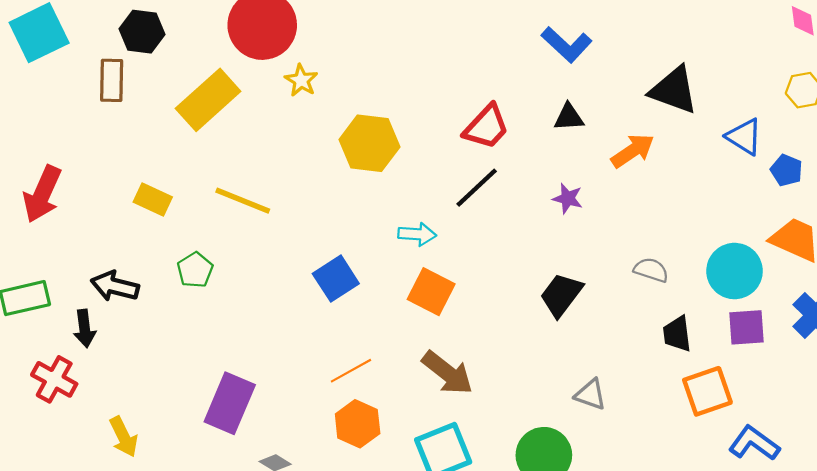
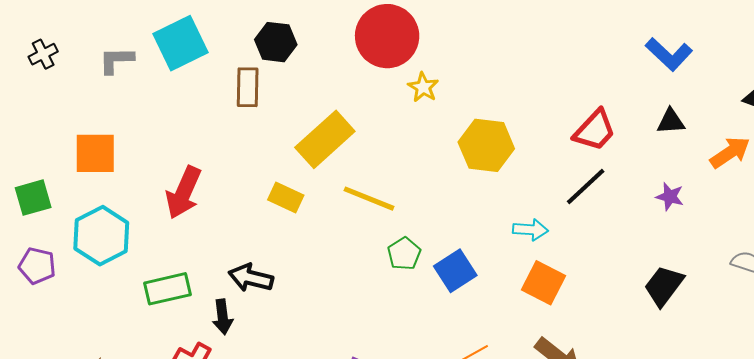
yellow rectangle: (208, 100) -> (325, 139), moved
green pentagon: (195, 270) -> (404, 254), moved

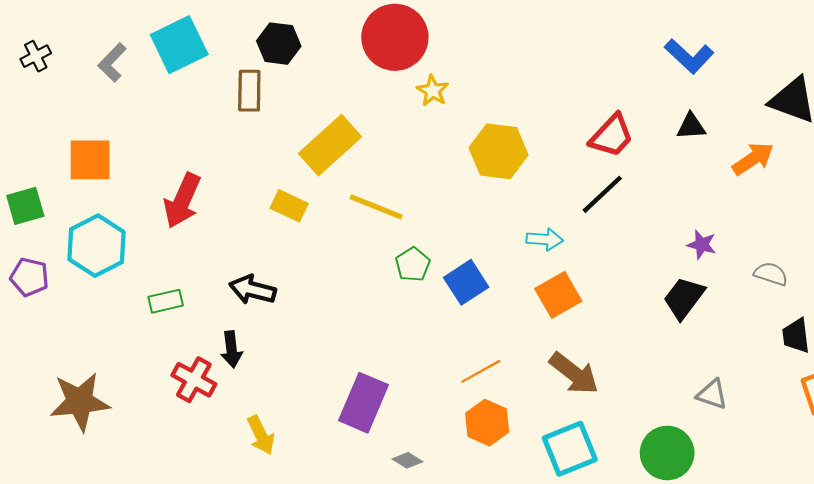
gray L-shape: (116, 60) -> (112, 62), turned -45
purple star: (670, 197) -> (702, 245), moved
orange square: (544, 283) -> (558, 295), turned 33
green rectangle: (167, 289) -> (166, 301), size x0.7
black arrow: (223, 317) -> (232, 349), moved

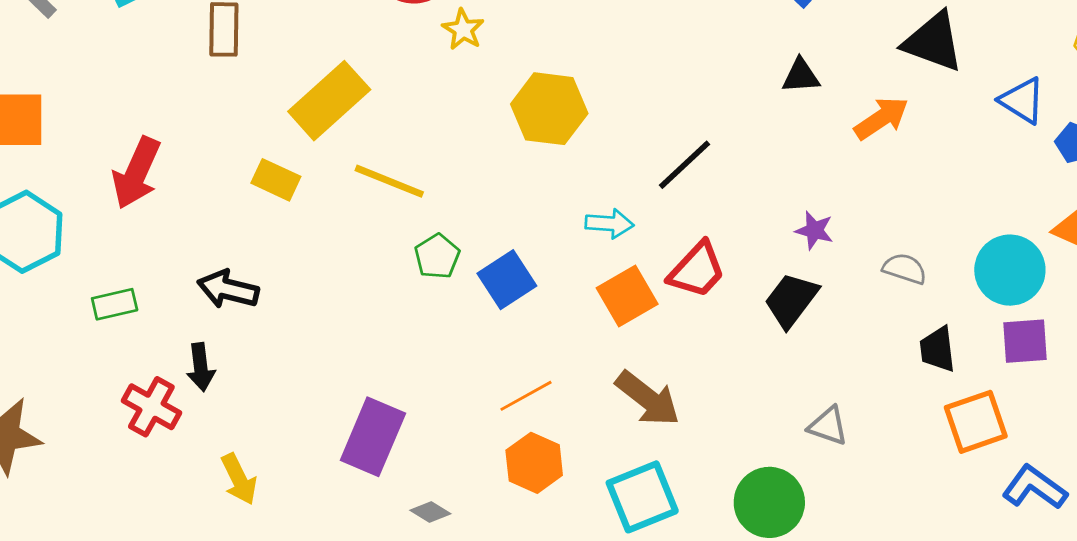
red trapezoid: (612, 136) -> (697, 270), moved

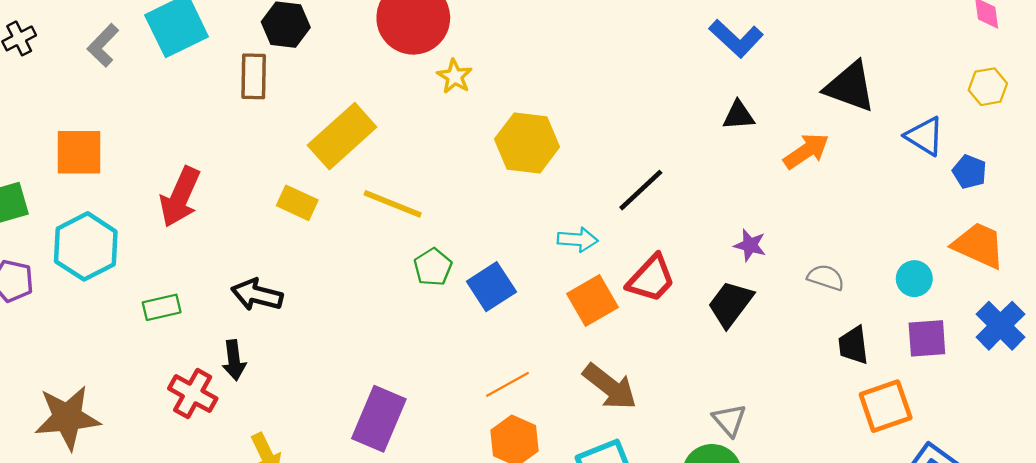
cyan circle: (1010, 270) -> (914, 279), size x0.6
gray triangle: (828, 426) -> (729, 420), moved, turned 30

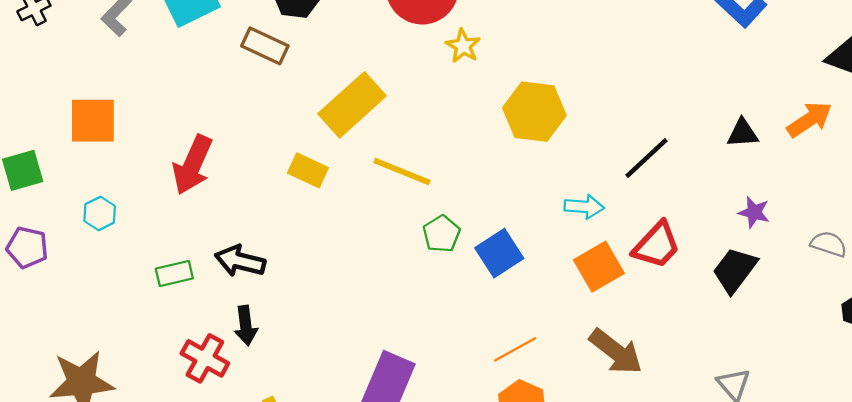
brown rectangle: (254, 76) -> (265, 46), turned -66
black triangle: (738, 115) -> (743, 133), moved
cyan hexagon: (86, 246) -> (100, 213), size x0.5
black arrow: (257, 295) -> (240, 261), moved

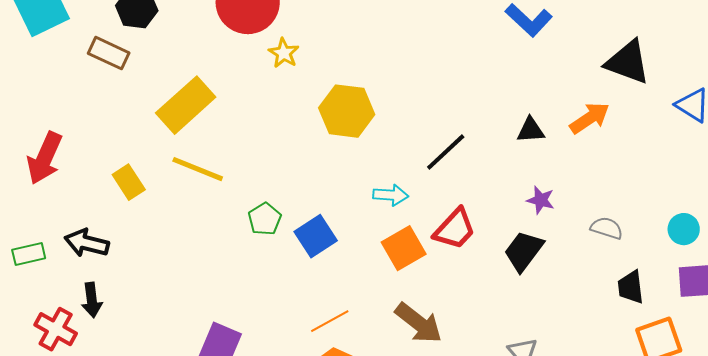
yellow rectangle: (308, 170) -> (129, 182), moved, turned 32
yellow line: (402, 172) -> (198, 169), moved

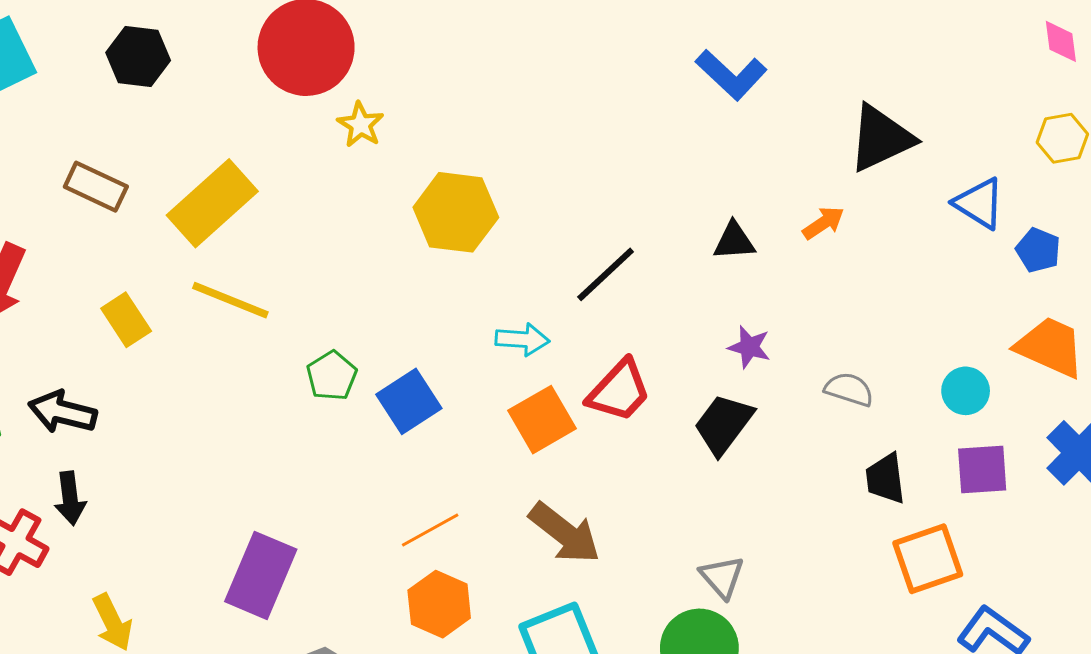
brown rectangle: (109, 53) -> (96, 187), moved
black triangle: (628, 62) -> (881, 138), turned -45
orange arrow: (590, 118) -> (823, 223), size x0.7

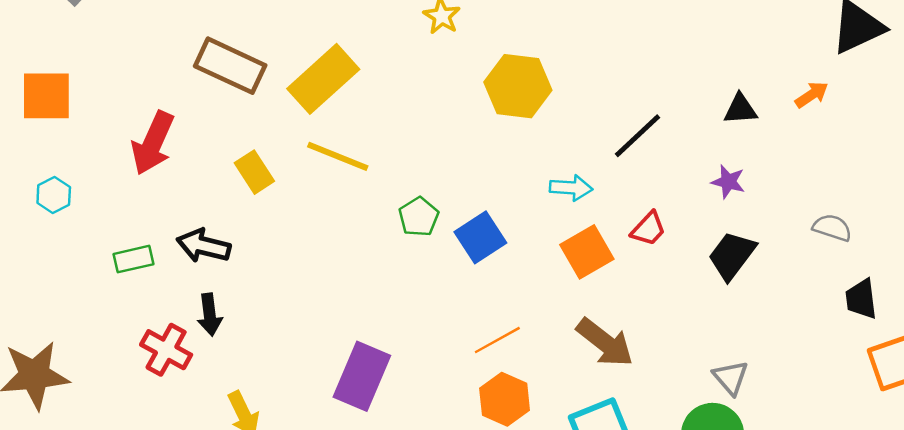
brown rectangle: (96, 187) -> (230, 66), size x1.4
purple star: (749, 347) -> (728, 182), moved
red trapezoid: (619, 391) -> (648, 229), size x0.7

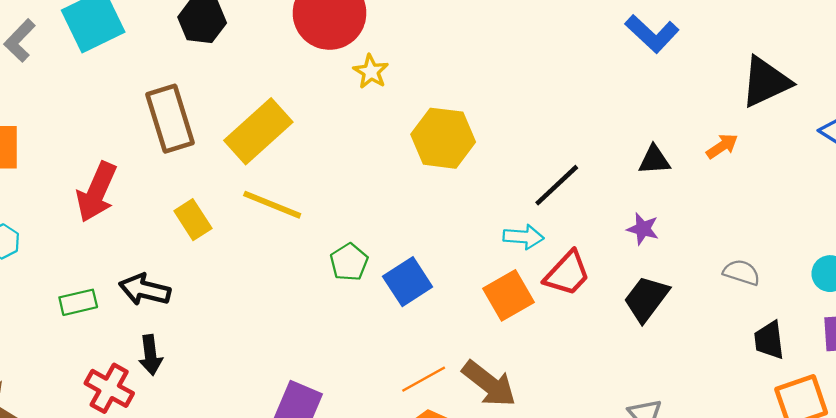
brown rectangle: (230, 66) -> (170, 119), turned 48
cyan arrow: (571, 188) -> (523, 237), moved
red trapezoid: (648, 229) -> (567, 274), size x1.4
brown arrow: (605, 342) -> (489, 384), moved

